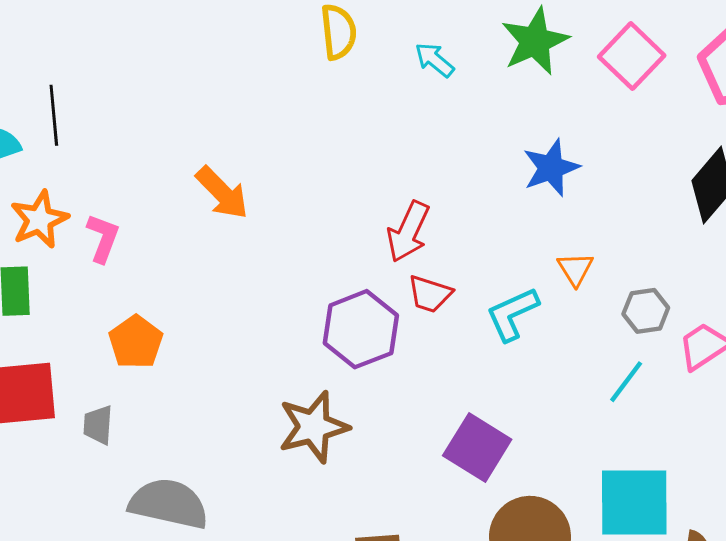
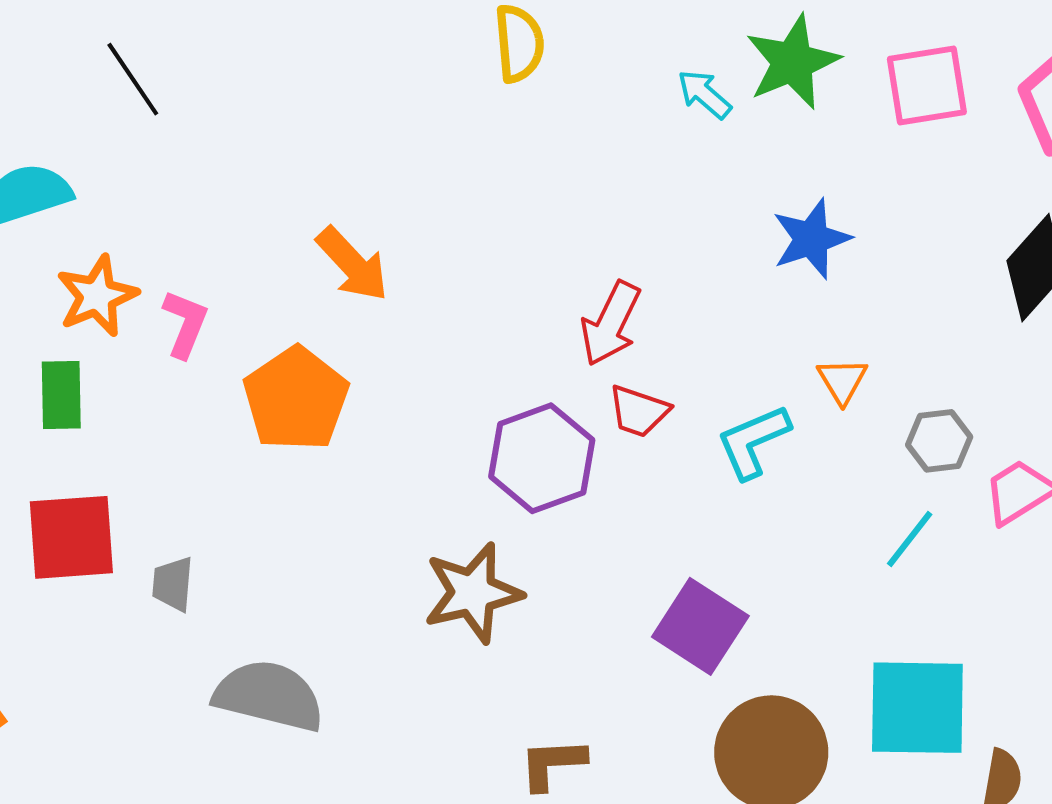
pink square: (632, 56) -> (927, 86), turned 36
cyan arrow: (435, 60) -> (704, 94), moved
black line: (54, 115) -> (133, 79), moved, turned -30
orange pentagon: (136, 342) -> (296, 399), moved, size x1.4

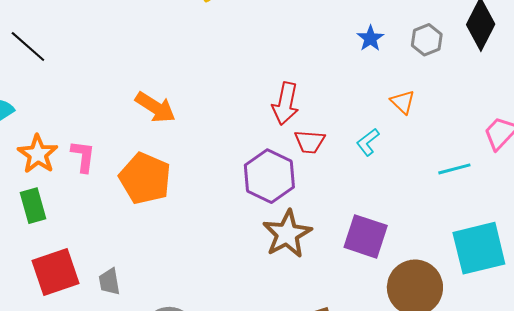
blue star: (811, 239) -> (370, 38), size x0.7
cyan L-shape: (753, 441) -> (368, 142), size x0.7
gray hexagon: (939, 441) -> (427, 40), moved
cyan line: (910, 539) -> (454, 169), turned 52
brown star: (473, 593) -> (287, 234), moved

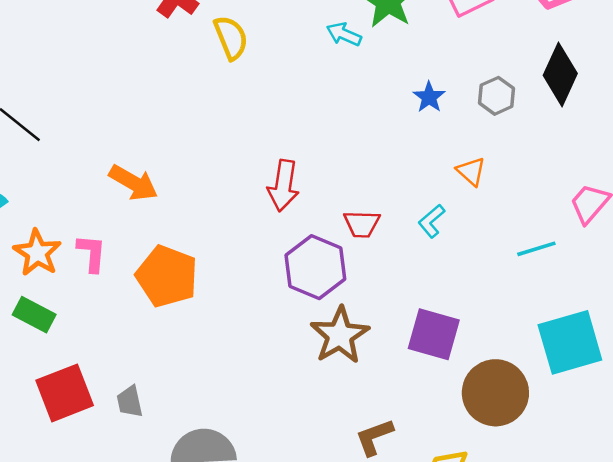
red arrow: (285, 104) -> (283, 185), moved
orange arrow: (155, 107) -> (133, 183), moved
green rectangle: (33, 206) -> (34, 315), turned -44

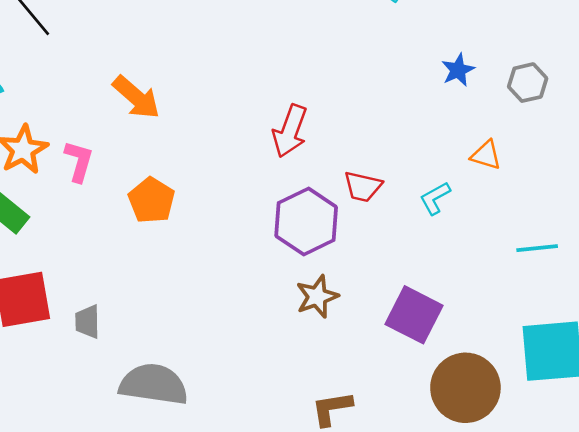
orange triangle: (471, 171) -> (486, 155), turned -36
orange pentagon: (167, 276) -> (152, 200), size x0.7
brown star: (340, 335) -> (317, 297), size x0.7

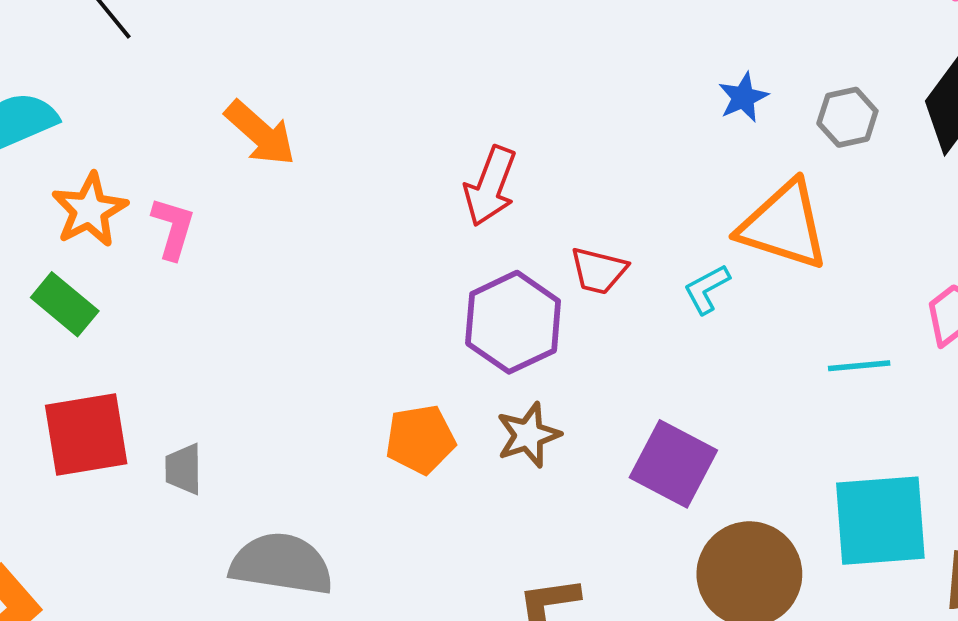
orange triangle: (486, 155) -> (784, 225), size x2.0
orange pentagon: (152, 200) -> (420, 439), moved, turned 30

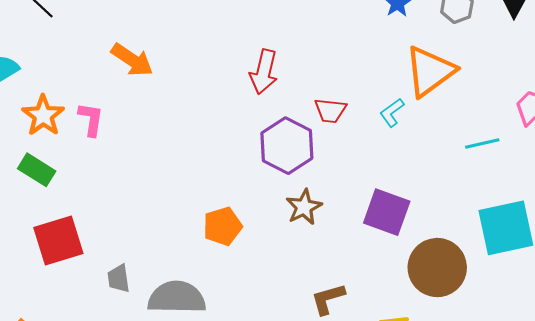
orange triangle: (784, 225) -> (430, 71), turned -46
orange pentagon: (420, 439) -> (223, 226), moved
gray trapezoid: (183, 469) -> (119, 278), moved

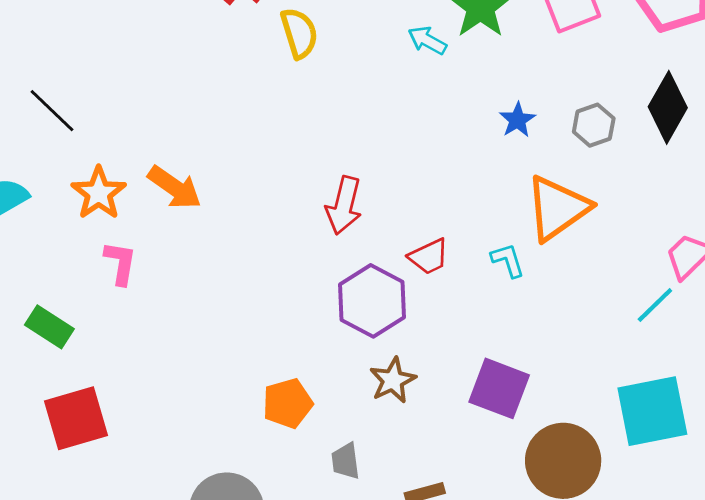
red trapezoid: (330, 111) -> (429, 257), turned -32
cyan L-shape: (392, 112) -> (508, 260), turned 108
orange star: (43, 115) -> (99, 193), moved
cyan line: (482, 144) -> (655, 305), moved, turned -32
gray trapezoid: (119, 278) -> (346, 461), moved

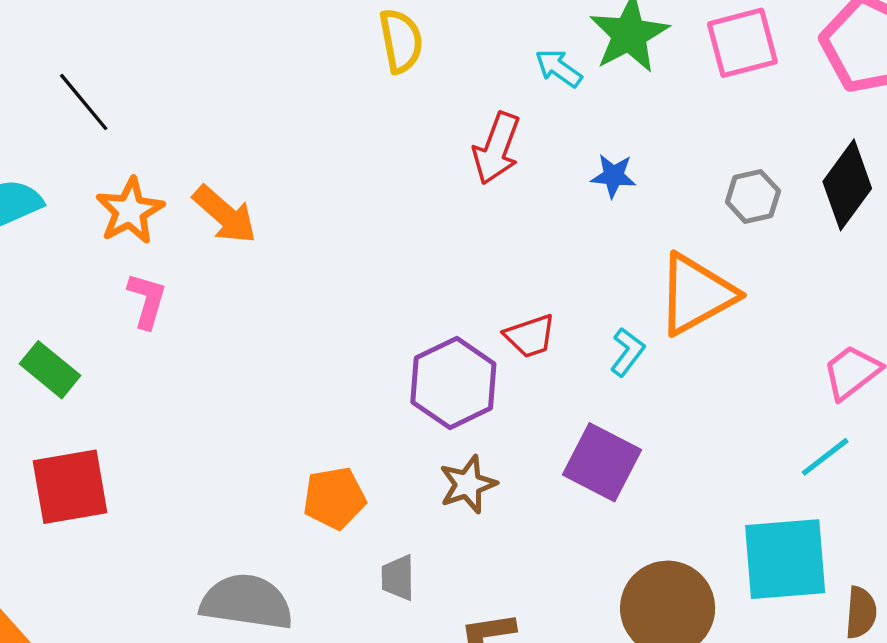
blue star: (517, 120) -> (613, 176), moved, turned 30
red arrow: (344, 205) -> (497, 148), moved
cyan L-shape: (508, 260) -> (627, 352), turned 48
cyan line: (655, 305) -> (825, 457), moved
purple square: (499, 388) -> (602, 462), moved

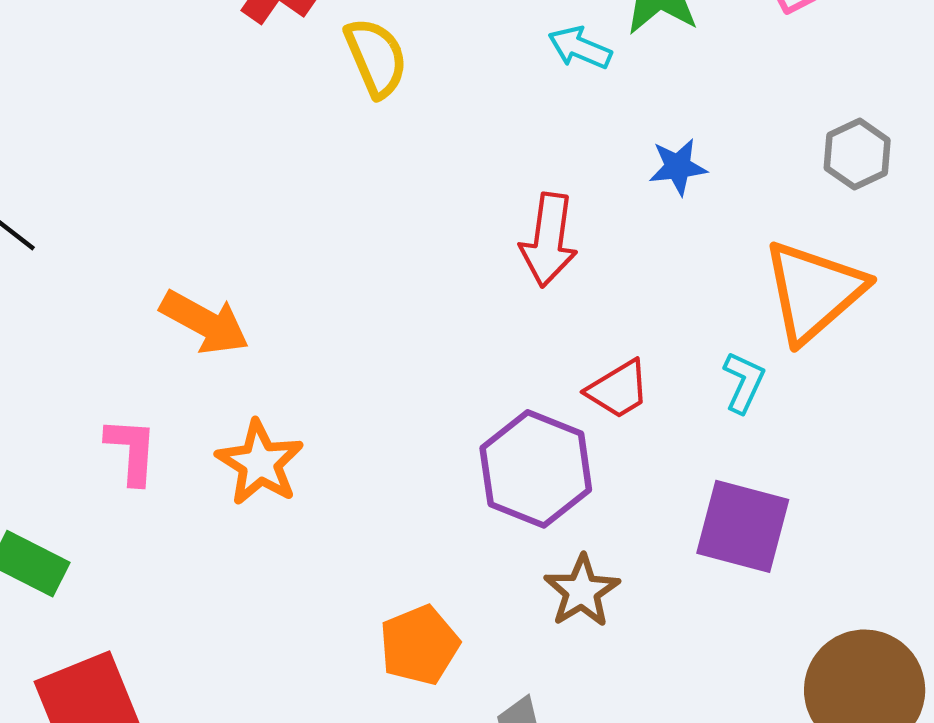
red arrow: (497, 148) -> (549, 240), moved
orange star: (130, 211) -> (260, 463), moved

